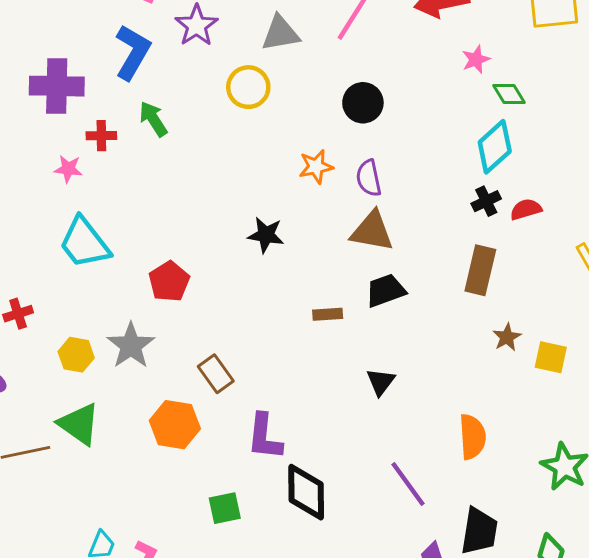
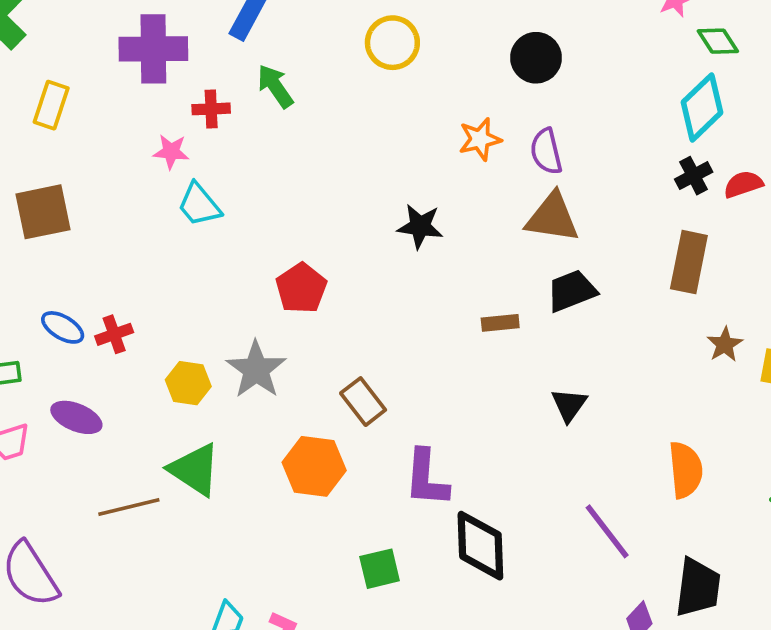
cyan trapezoid: (84, 243) -> (199, 205), moved, size x0.7

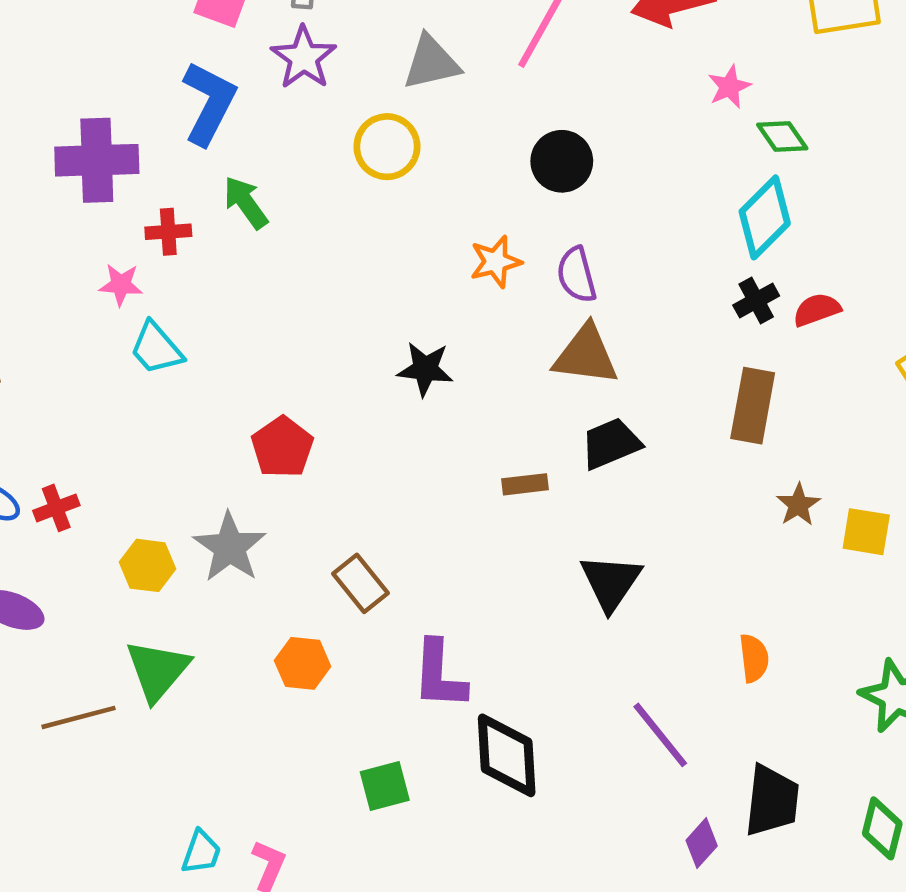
black triangle: (569, 405) -> (611, 582), size x1.4
orange hexagon: (314, 466) -> (303, 663), size x0.7
green triangle: (195, 470) -> (158, 670), turned 38
orange semicircle: (686, 470) -> (754, 658), size x0.7

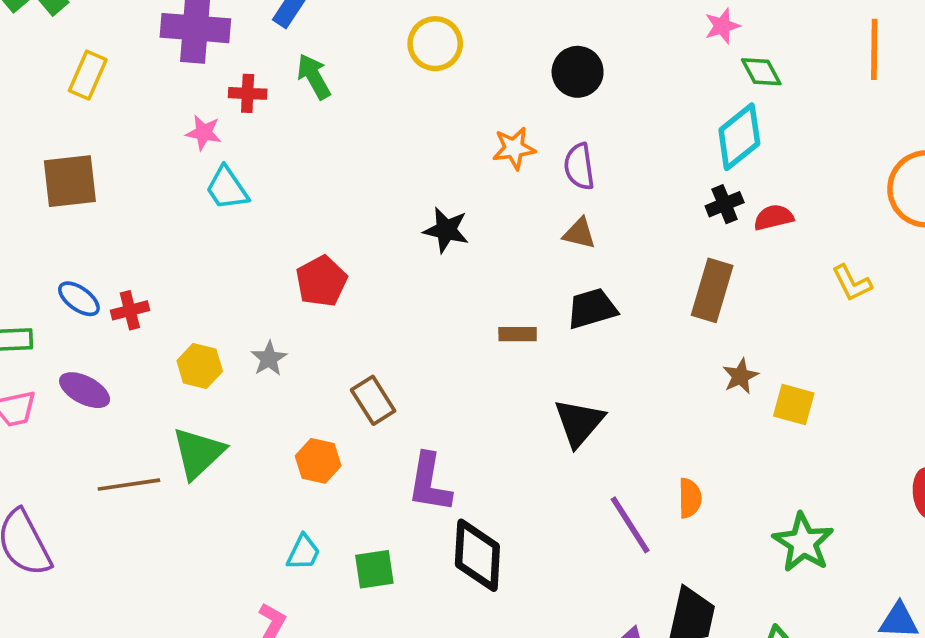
brown triangle: (586, 355) -> (579, 233), size x0.6
gray star: (230, 547) -> (269, 359), size x0.6
purple line: (660, 735) -> (630, 525), moved
cyan trapezoid: (201, 852) -> (303, 552), moved

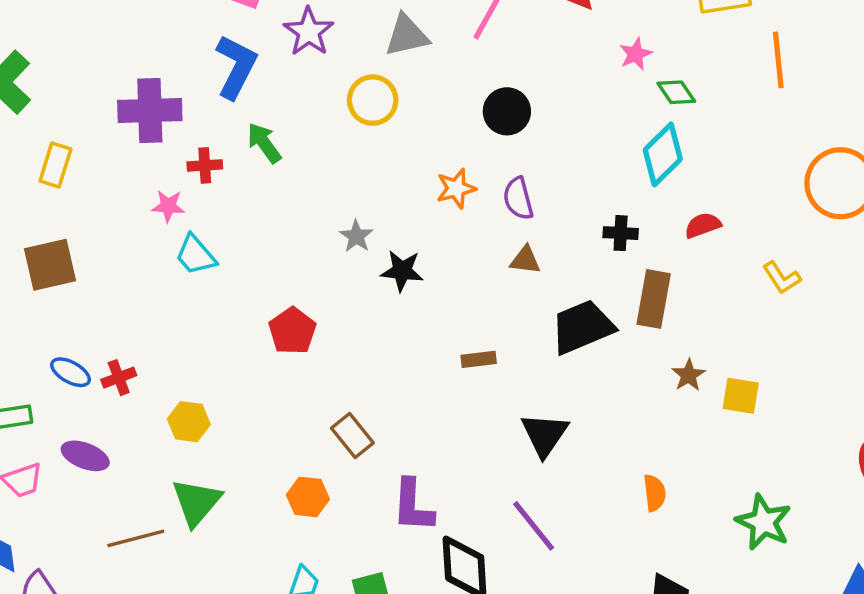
black cross: (725, 204) -> (621, 233), moved, turned 32
black trapezoid: (592, 309) -> (582, 327), moved, size x1.4
gray star: (269, 359) -> (356, 236), moved
purple line: (630, 525) -> (534, 526), moved

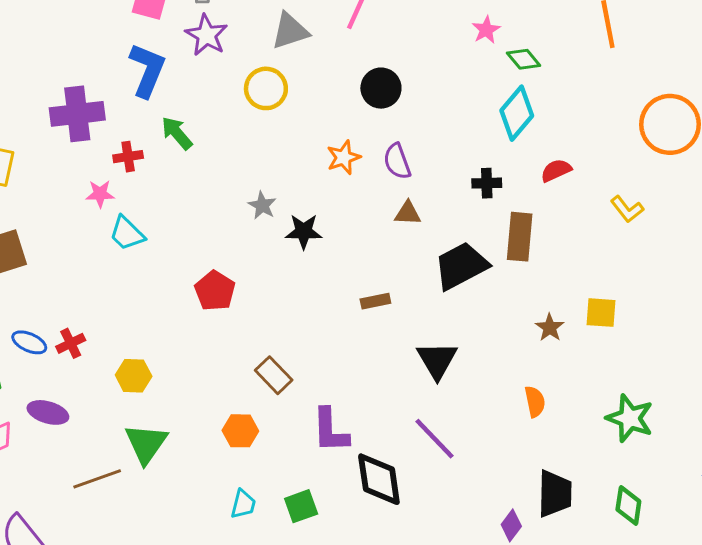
brown star: (689, 375) -> (550, 328), moved

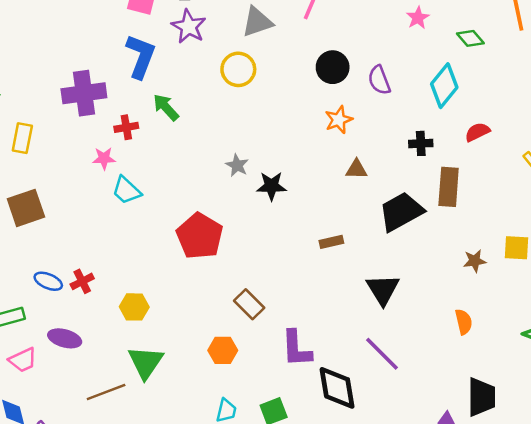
green diamond: (524, 59) -> (470, 38), moved
orange star: (344, 157) -> (339, 120), moved
purple semicircle: (397, 161) -> (379, 80), moved
red pentagon: (215, 291) -> (200, 236), size x1.4
brown star: (550, 328) -> (475, 261), turned 30

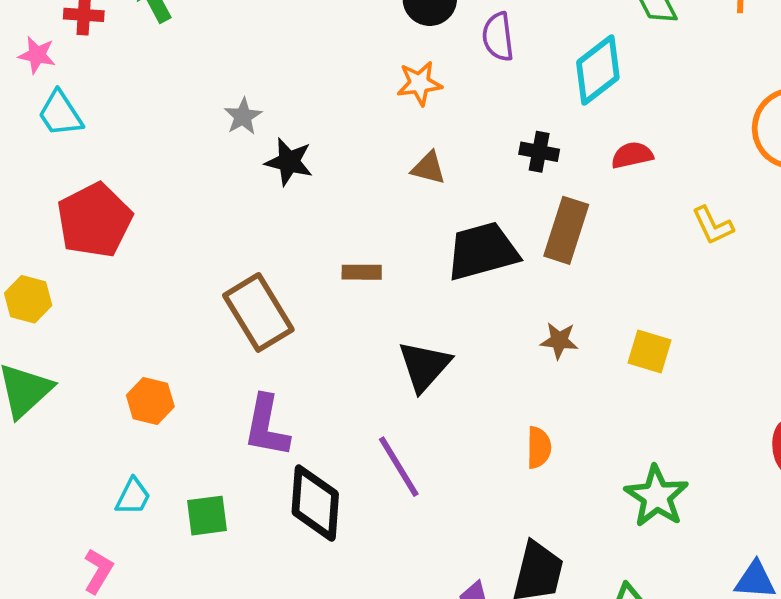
red pentagon: (200, 236) -> (94, 220), moved
brown star: (475, 261) -> (559, 341), moved
brown rectangle: (249, 304) -> (258, 312), moved, size x1.5

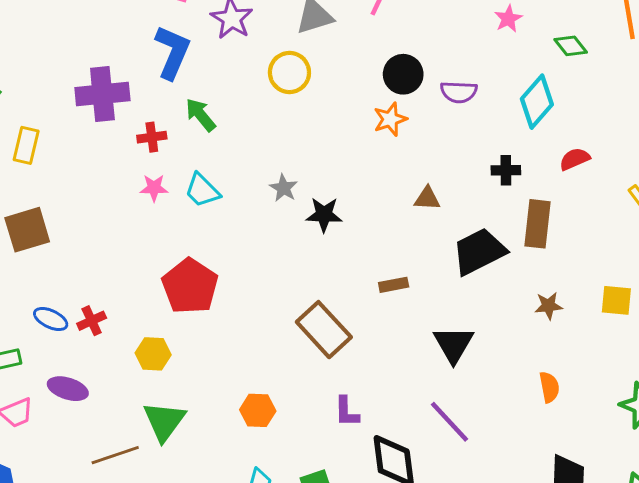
purple semicircle: (498, 37) -> (459, 92), turned -69
pink star: (37, 55) -> (154, 188), moved
orange star: (419, 83) -> (390, 119), moved
cyan trapezoid: (60, 114) -> (202, 190), moved
purple L-shape: (266, 426) -> (347, 412), size x0.7

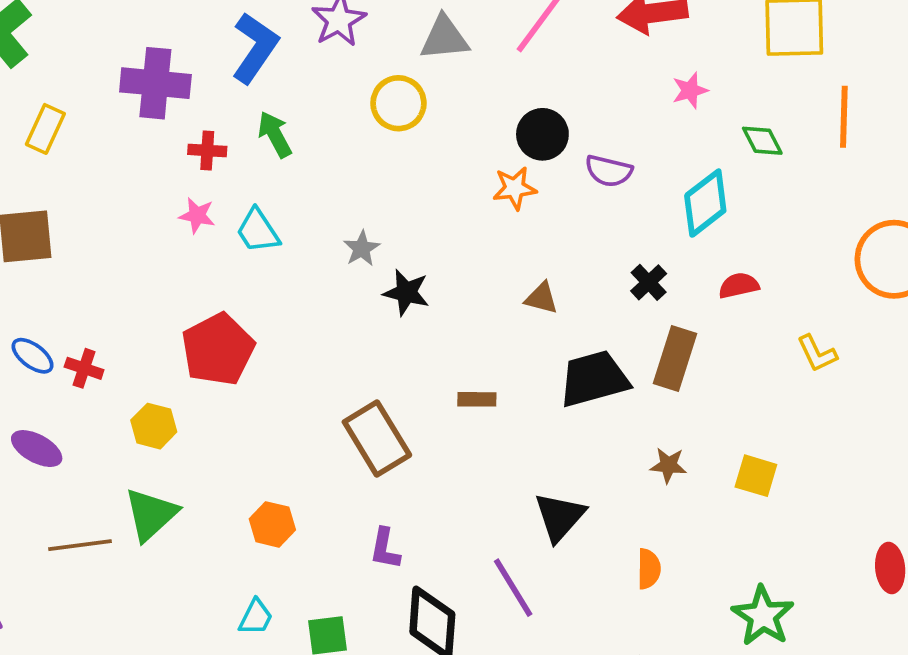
black cross: (506, 170) -> (649, 282), turned 36
red cross: (92, 321) -> (84, 368), turned 32
black triangle: (453, 344) -> (560, 517), moved

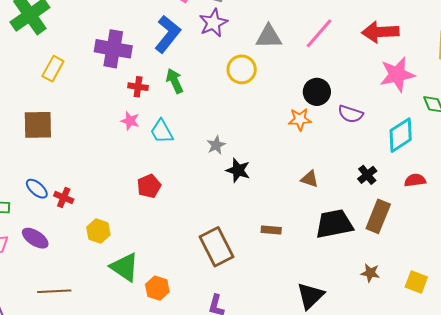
pink star: (690, 90) -> (397, 75), size x1.8
red pentagon: (218, 349) -> (149, 186), moved, size x0.6
green triangle: (151, 514) -> (125, 267), moved, turned -48

